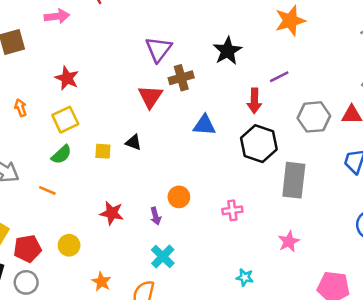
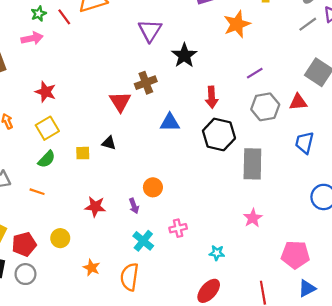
purple triangle: (158, 49) -> (150, 31), moved
purple line: (279, 77) -> (255, 73), moved
pink cross: (232, 210) -> (178, 228), moved

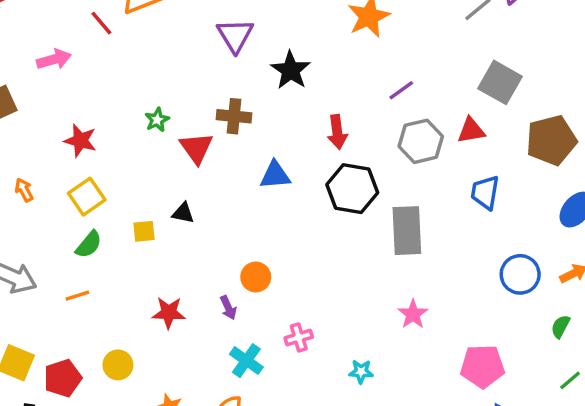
green star: (39, 14) -> (157, 120), moved
brown cross: (146, 83) -> (234, 116), turned 30
orange line: (37, 192) -> (77, 296), turned -32

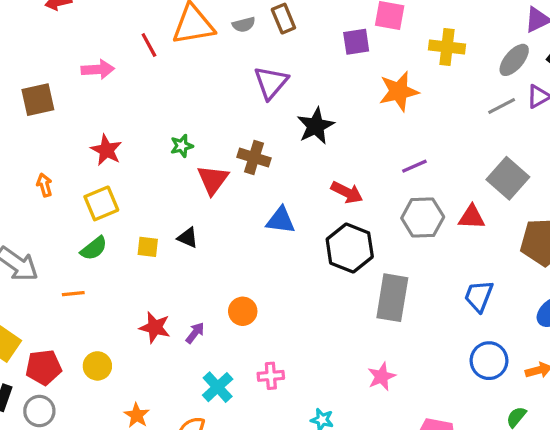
red arrow: (337, 132) -> (347, 192), turned -68
blue trapezoid: (485, 192) -> (479, 296), moved
purple arrow: (228, 308) -> (195, 333), moved, turned -130

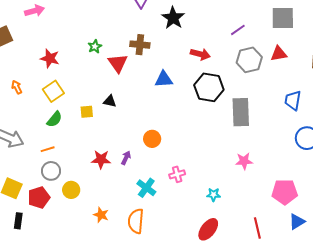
gray square: (508, 178) -> (283, 18), moved, turned -30
pink star: (382, 377) -> (244, 161), turned 30
gray circle: (39, 411) -> (51, 171), moved

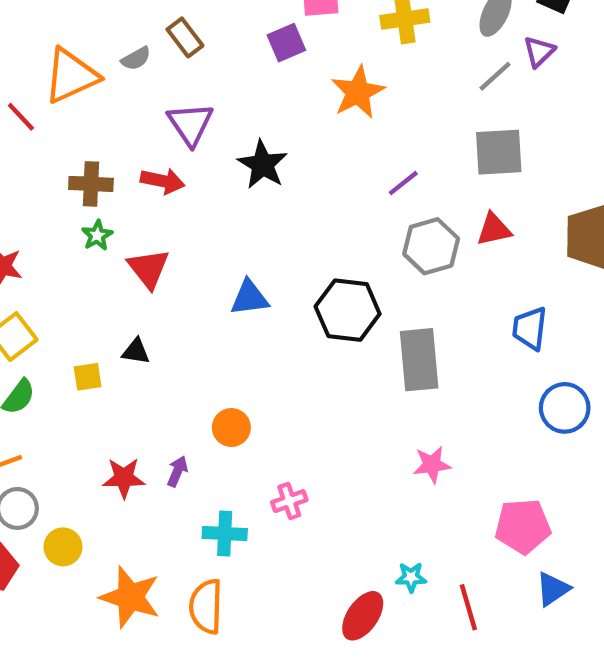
brown cross: (140, 45) -> (91, 184), moved
red arrow: (200, 54) -> (163, 181), moved
cyan cross: (146, 188) -> (225, 534), turned -30
cyan star: (213, 195) -> (411, 577), moved
orange star: (101, 215) -> (130, 597), size x1.8

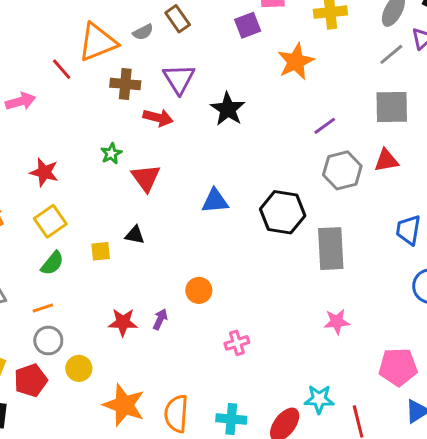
brown cross: (91, 184) -> (125, 84), moved
cyan cross: (225, 534) -> (231, 419), moved
cyan star: (411, 577) -> (319, 399), size x1.4

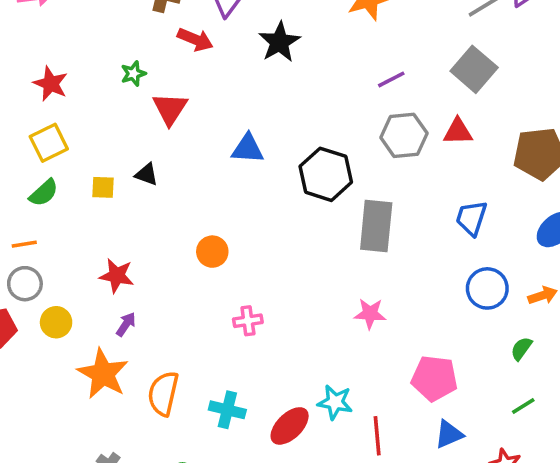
gray square: (392, 107) -> (474, 69), turned 33
purple arrow: (160, 319) -> (126, 324), moved

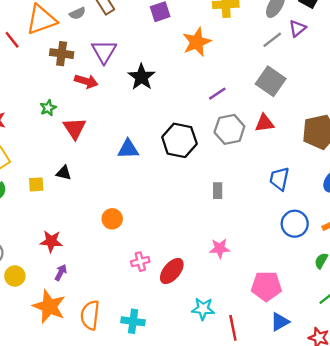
black hexagon: (326, 174) -> (179, 140), moved
gray rectangle: (376, 226) -> (218, 191), size x0.5
red ellipse: (290, 426) -> (172, 271), moved

